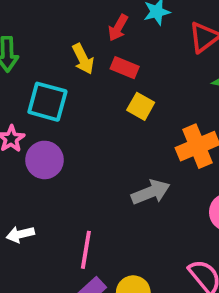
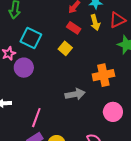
yellow arrow: (83, 59) -> (95, 22), moved
yellow square: (141, 106) -> (65, 48), moved

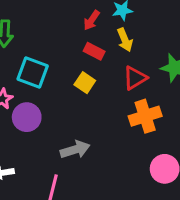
red triangle: (117, 20) -> (135, 78), moved
gray arrow: (75, 94) -> (75, 150), moved

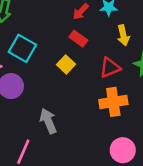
yellow arrow: (125, 40) -> (123, 35), moved
gray arrow: (75, 150) -> (48, 121), turned -105

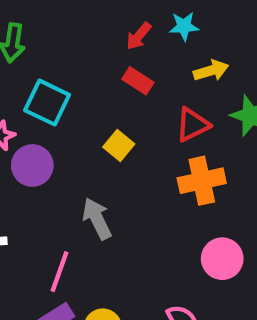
yellow arrow: (123, 35) -> (211, 71), turned -90
yellow square: (66, 64) -> (119, 146), moved

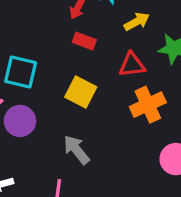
red triangle: (193, 125) -> (132, 65), turned 32
yellow square: (119, 146) -> (81, 92), size x1.4

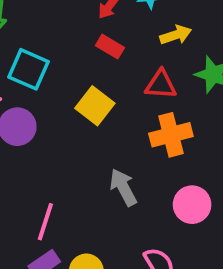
gray arrow: (76, 150) -> (123, 187), moved

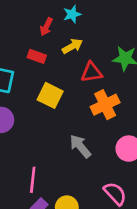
yellow arrow: (176, 35) -> (72, 46), moved
red rectangle: (110, 47) -> (37, 56), moved

